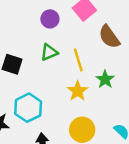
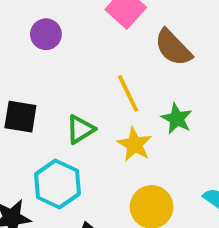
purple circle: (50, 19) -> (46, 34), moved
green triangle: (49, 52) -> (80, 129), moved

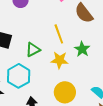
yellow star: (135, 144) -> (60, 60), turned -30

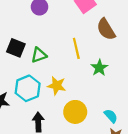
green triangle: (33, 50) -> (39, 55), moved
yellow star: (60, 60) -> (57, 86), moved

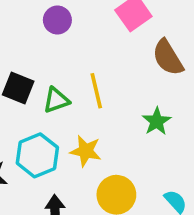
yellow line: (76, 48) -> (96, 91), moved

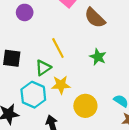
green triangle: (56, 100) -> (43, 68), moved

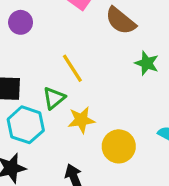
green star: (98, 57) -> (147, 63), moved
cyan hexagon: (33, 95) -> (26, 125), moved

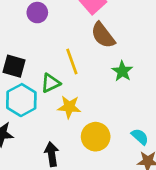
brown semicircle: (121, 21) -> (103, 35), moved
green star: (147, 63) -> (122, 71), moved

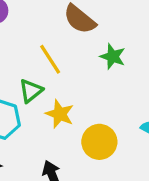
yellow star: (69, 107) -> (60, 114), turned 30

